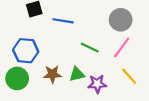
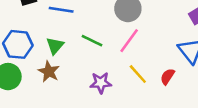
brown star: (52, 74) -> (49, 72), turned 30
green triangle: (77, 74) -> (55, 46), moved, turned -35

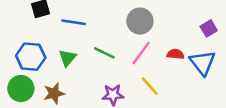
brown star: (49, 72) -> (54, 93), moved, turned 30
red semicircle: (167, 77) -> (176, 54), moved, turned 63

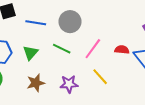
gray circle: (140, 21) -> (70, 22), moved
brown star: (54, 93) -> (36, 83), moved

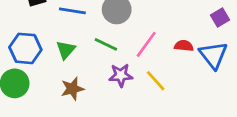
purple star: (69, 84) -> (121, 75), moved

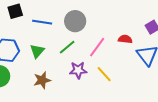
green line: (106, 44) -> (67, 47), turned -66
red semicircle: (184, 46) -> (125, 39), moved

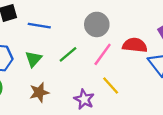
gray circle: (75, 21) -> (97, 24), moved
red semicircle: (125, 39) -> (135, 45), size x1.5
purple star: (78, 70) -> (84, 99), moved, turned 30

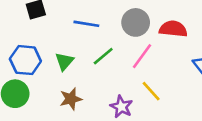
blue line: (39, 26) -> (86, 24), moved
red semicircle: (135, 45) -> (173, 29), moved

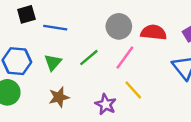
blue line: (86, 24) -> (55, 28), moved

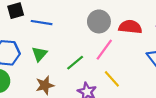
green line: (89, 58) -> (75, 63), moved

